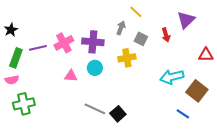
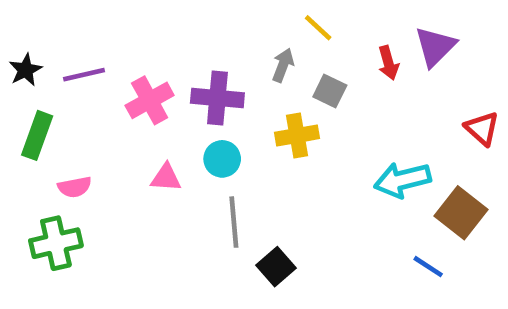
red arrow: (166, 35) -> (388, 63), moved
purple line: (38, 48) -> (84, 75), moved
red triangle: (206, 55) -> (482, 128), turned 42
pink semicircle: (12, 80) -> (75, 187), moved
gray line: (95, 109) -> (234, 222), moved, turned 60

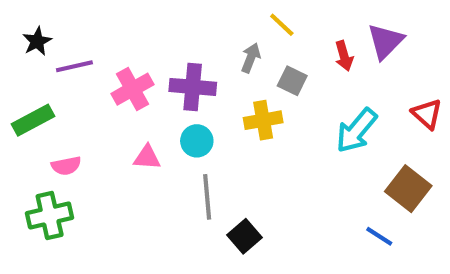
black star: (25, 70) -> (37, 41), moved
green rectangle: (37, 135) -> (33, 120), turned 42
cyan arrow: (402, 180) -> (356, 131), moved, turned -36

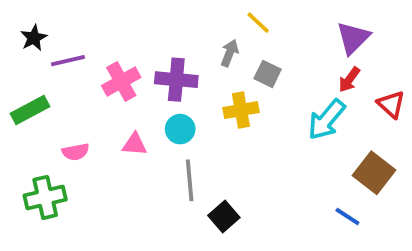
red arrow: (344, 56) -> (349, 80), moved, turned 52
pink semicircle: (66, 166) -> (76, 152), moved

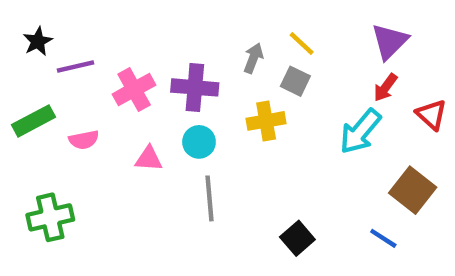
yellow line: (258, 23) -> (302, 43), moved
pink semicircle: (76, 152) -> (84, 140), moved
black square: (224, 216) -> (297, 238), moved

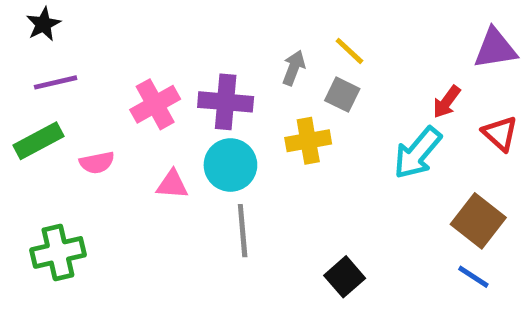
black star: (38, 41) -> (43, 24), moved
purple triangle: (390, 41) -> (495, 48), moved, turned 36
purple line: (75, 67) -> (56, 82), moved
cyan circle: (199, 142) -> (230, 165), size x1.4
blue line: (383, 238) -> (473, 277), moved

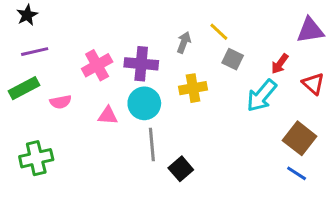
gray square: (342, 95) -> (233, 59), moved
black square: (345, 277) -> (181, 169), moved

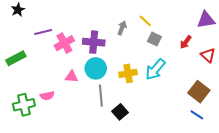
purple line: (35, 52) -> (43, 32), moved
yellow cross: (193, 88) -> (128, 73), moved
cyan arrow: (262, 96) -> (155, 69), moved
pink semicircle: (61, 102) -> (47, 96), moved

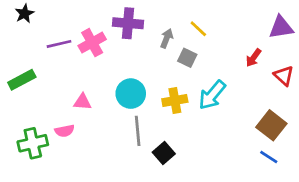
gray square: (154, 39) -> (187, 58), moved
purple cross: (94, 42) -> (128, 23), moved
pink cross: (64, 43) -> (92, 43), moved
pink triangle: (71, 76) -> (82, 102), moved

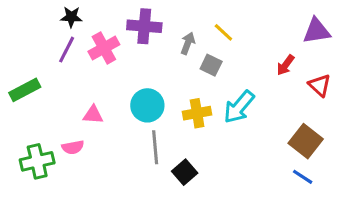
black star: (25, 14) -> (71, 17), moved, turned 30
purple line: (59, 44) -> (67, 50), turned -50

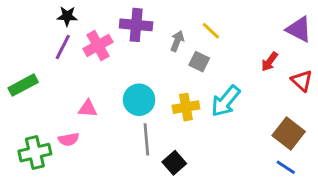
purple triangle: (317, 31) -> (299, 29), turned 36

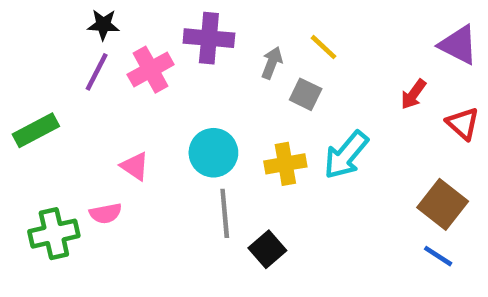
pink triangle: (88, 109) -> (135, 166), turned 30

